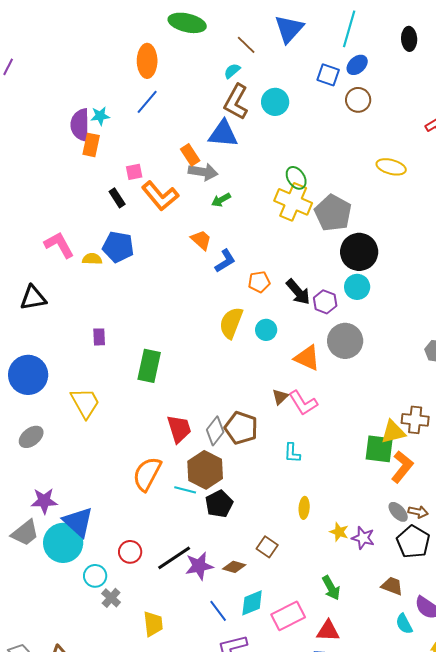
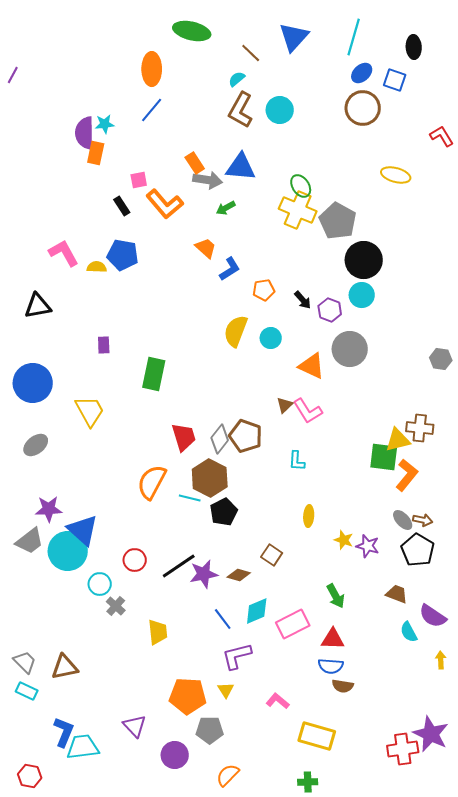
blue square: (328, 75) -> (395, 80), moved
brown circle: (358, 100) -> (363, 108), size x1.4
blue triangle: (223, 134) -> (241, 167), moved
black arrow: (298, 292) -> (303, 300), size x0.7

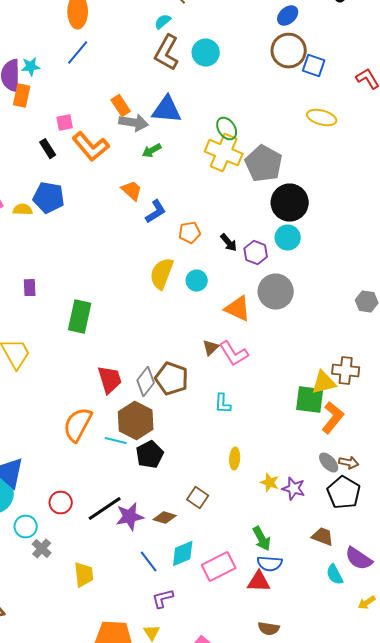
blue square: (395, 80) -> (314, 66), moved
purple L-shape: (237, 656) -> (163, 599), size x0.7
yellow arrow: (441, 660) -> (367, 603), turned -120
blue semicircle: (331, 666) -> (270, 564), moved

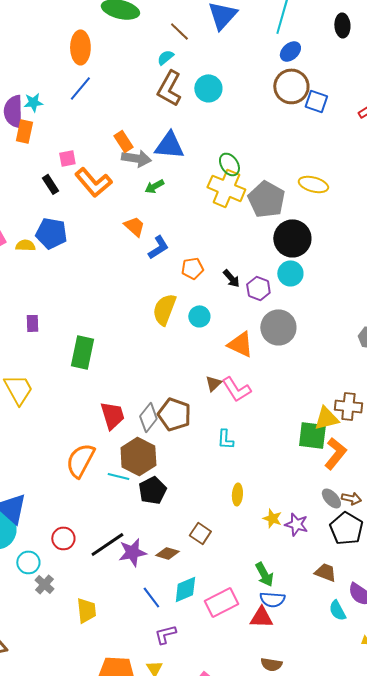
yellow ellipse: (322, 118) -> (313, 184), moved

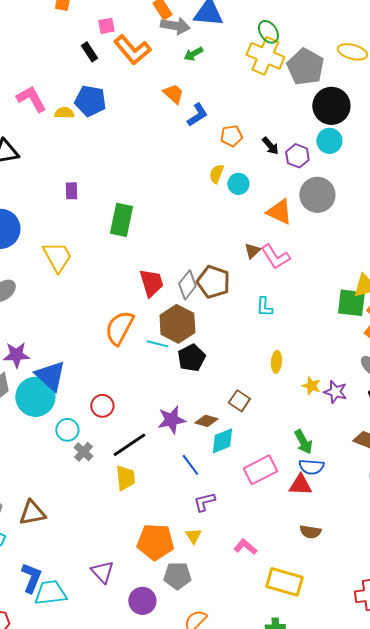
yellow semicircle: (164, 309) -> (216, 174), moved, size x0.6
black line: (107, 544) -> (129, 445), moved
cyan diamond: (185, 589) -> (222, 441), moved

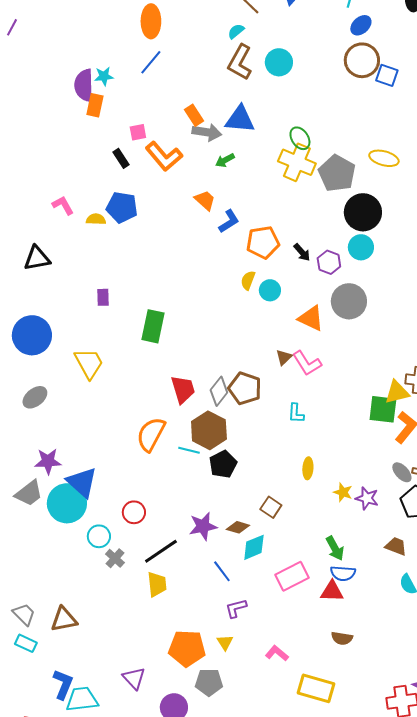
pink L-shape: (31, 99) -> (63, 205), size x0.7
orange pentagon: (231, 136) -> (263, 242), size x1.5

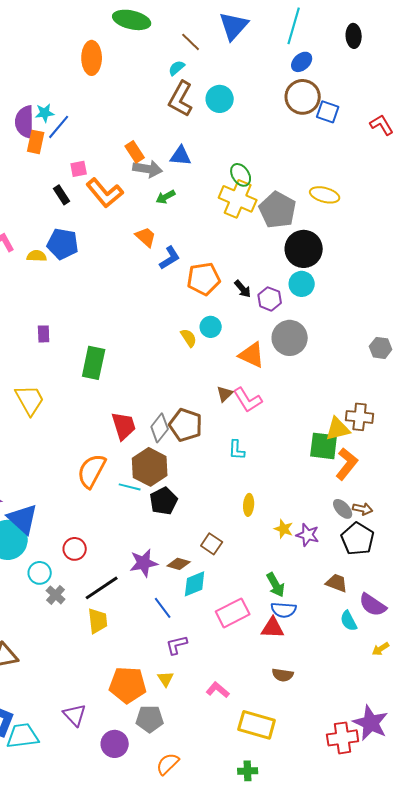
blue line: (151, 62) -> (59, 127), moved
blue triangle: (240, 119) -> (181, 156), size x0.7
yellow semicircle: (248, 280) -> (189, 338), moved, turned 126

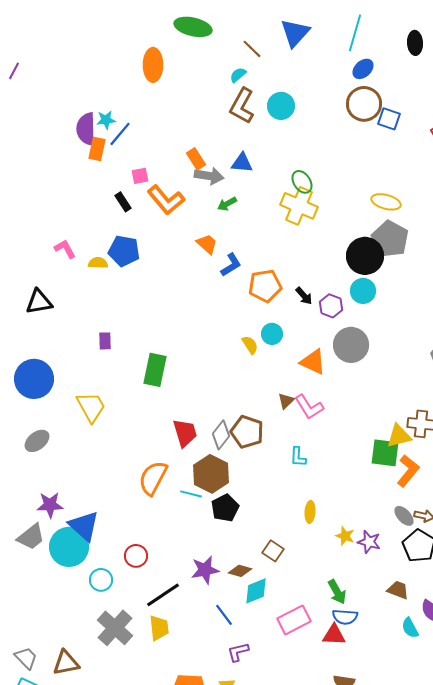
gray pentagon: (278, 210) -> (390, 239), moved
gray cross: (56, 595) -> (115, 628), moved, size x1.8

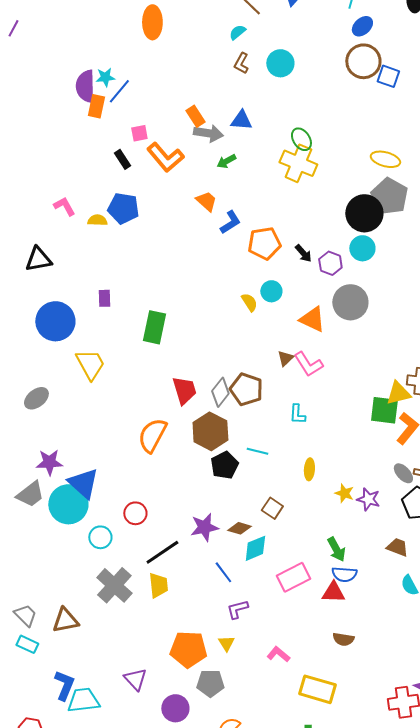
brown L-shape: (242, 106) -> (241, 63), size x0.6
blue circle: (34, 379) -> (55, 321), moved
cyan line: (191, 494) -> (257, 451), moved

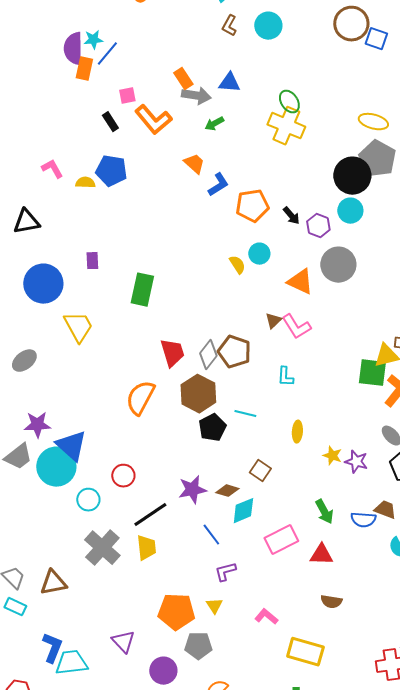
blue semicircle: (344, 574) -> (363, 520), moved

